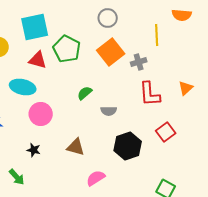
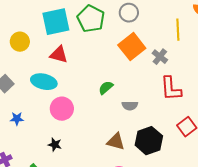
green pentagon: (67, 49) -> (91, 19), moved
gray cross: (139, 62) -> (160, 57), turned -35
brown triangle: (76, 147) -> (116, 142), moved

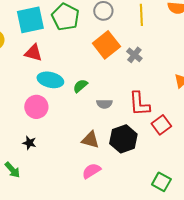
yellow line: (178, 30) -> (141, 15), moved
cyan ellipse: (44, 82) -> (50, 80), moved
red L-shape: (171, 89) -> (139, 104), moved

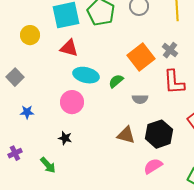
orange square: (106, 45) -> (141, 57), moved
red L-shape: (139, 104) -> (174, 82), moved
pink semicircle: (91, 171) -> (153, 166), moved

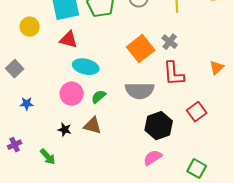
green semicircle: (116, 81) -> (99, 97), moved
gray semicircle: (140, 99) -> (140, 91), size x1.8
brown triangle: (126, 135) -> (93, 126), moved

